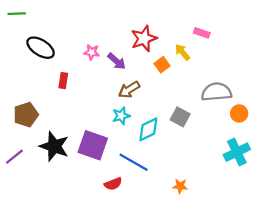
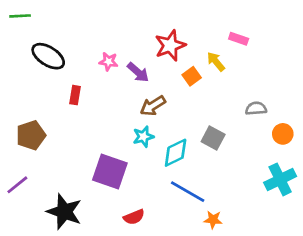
gray semicircle: (216, 92) -> (256, 108), size x0.6
black star: (54, 146) -> (64, 212), moved
blue line: (134, 162) -> (188, 192), moved

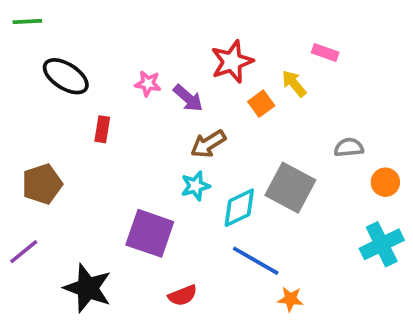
gray square: (213, 138) -> (290, 188), size x1.5

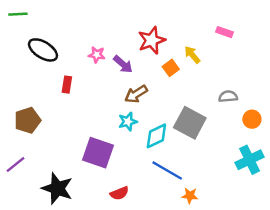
pink rectangle: (325, 53) -> (224, 32), moved

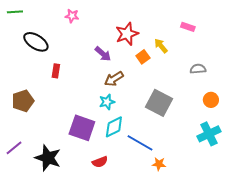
pink star: (97, 55) -> (72, 16), moved
gray semicircle: (228, 96) -> (198, 69), moved
cyan diamond: (156, 136) -> (114, 127), moved
purple line: (16, 165) -> (14, 148), moved

